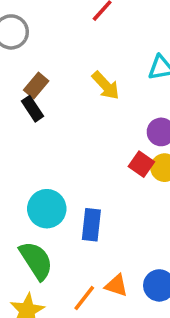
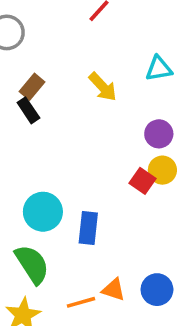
red square: (141, 164) -> (143, 181), moved
orange line: (84, 298) -> (81, 302), turned 36

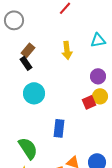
yellow arrow: (103, 87) -> (67, 50), turned 36
red square: (143, 181) -> (89, 102), turned 32
cyan circle: (43, 212) -> (34, 93), moved

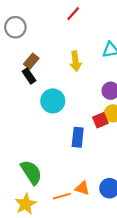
cyan circle: (34, 93) -> (53, 101), moved
blue rectangle: (59, 128) -> (78, 137), moved

